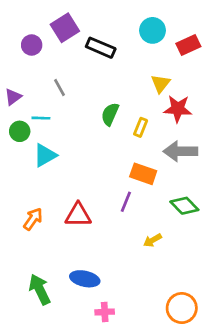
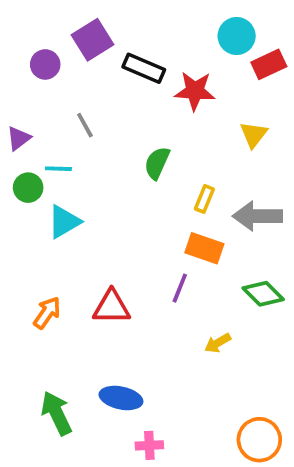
cyan circle: (153, 30) -> (237, 36), moved
yellow triangle: (160, 84) -> (254, 135), moved
red star: (178, 109) -> (195, 91), moved
yellow rectangle: (141, 127) -> (204, 199), moved

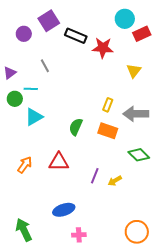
green semicircle: (157, 163) -> (76, 127), moved
purple line: (180, 288) -> (95, 176), moved
blue ellipse: (121, 398) -> (64, 210), turned -30
green arrow: (57, 413) -> (24, 230), moved

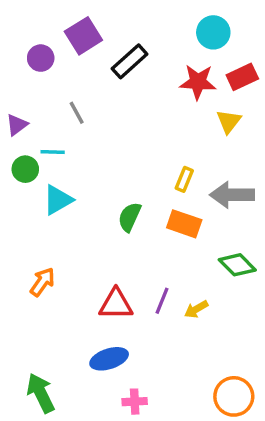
red rectangle: (142, 34) -> (242, 77), moved
black rectangle: (76, 36) -> (130, 61), turned -65
red star: (103, 48) -> (198, 82), moved
red triangle: (59, 162) -> (116, 304), moved

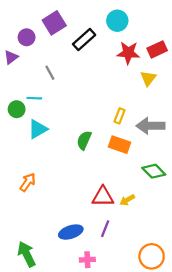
cyan circle: (213, 32) -> (117, 21), moved
purple triangle: (17, 125) -> (11, 57), moved
purple line: (162, 301) -> (105, 229), moved
red triangle: (116, 304) -> (103, 197), moved

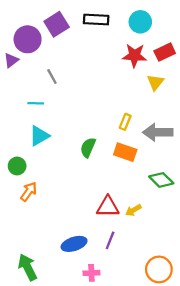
cyan circle: (117, 21) -> (140, 22), moved
purple circle: (27, 37) -> (28, 39), size x1.5
black rectangle: (84, 40) -> (96, 20), moved, turned 45
green circle: (17, 109) -> (17, 166), moved

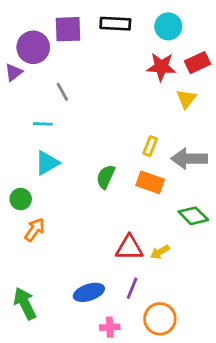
purple square: (57, 24) -> (68, 29), turned 30
green arrow: (28, 267) -> (25, 303), moved
orange circle: (159, 269) -> (160, 319), moved

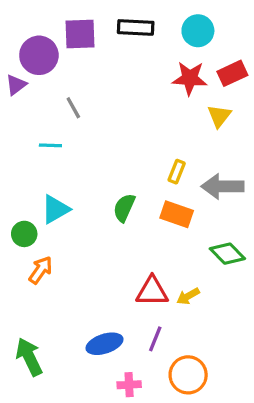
cyan triangle: (47, 163) -> (55, 209), moved

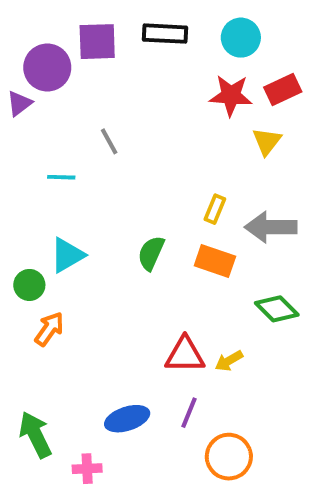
gray line: (73, 108) -> (109, 141), moved
pink cross: (129, 385) -> (87, 469), moved

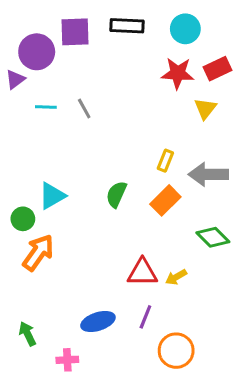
cyan line: (61, 177) -> (46, 107), moved
orange rectangle: (215, 261) -> (165, 200), turned -64
orange arrow: (49, 329) -> (38, 253), size x1.4
green arrow: (35, 435) -> (27, 334), size x0.7

